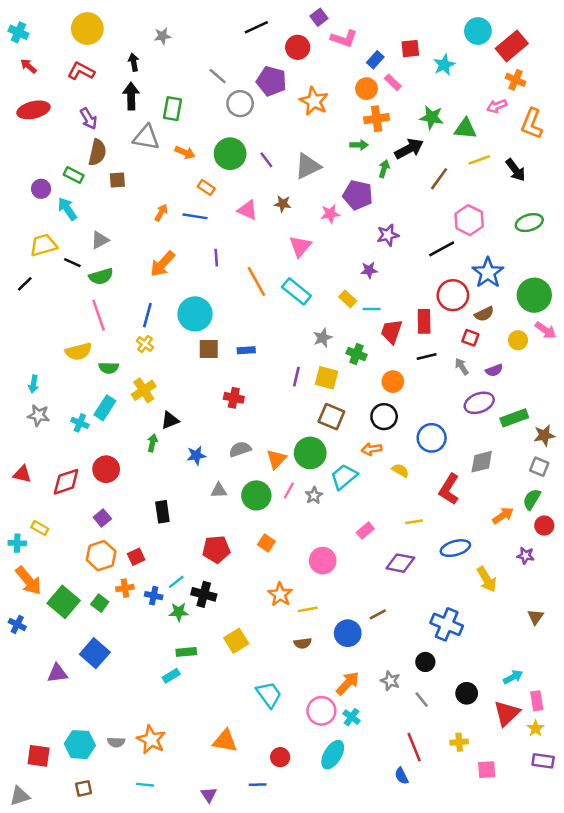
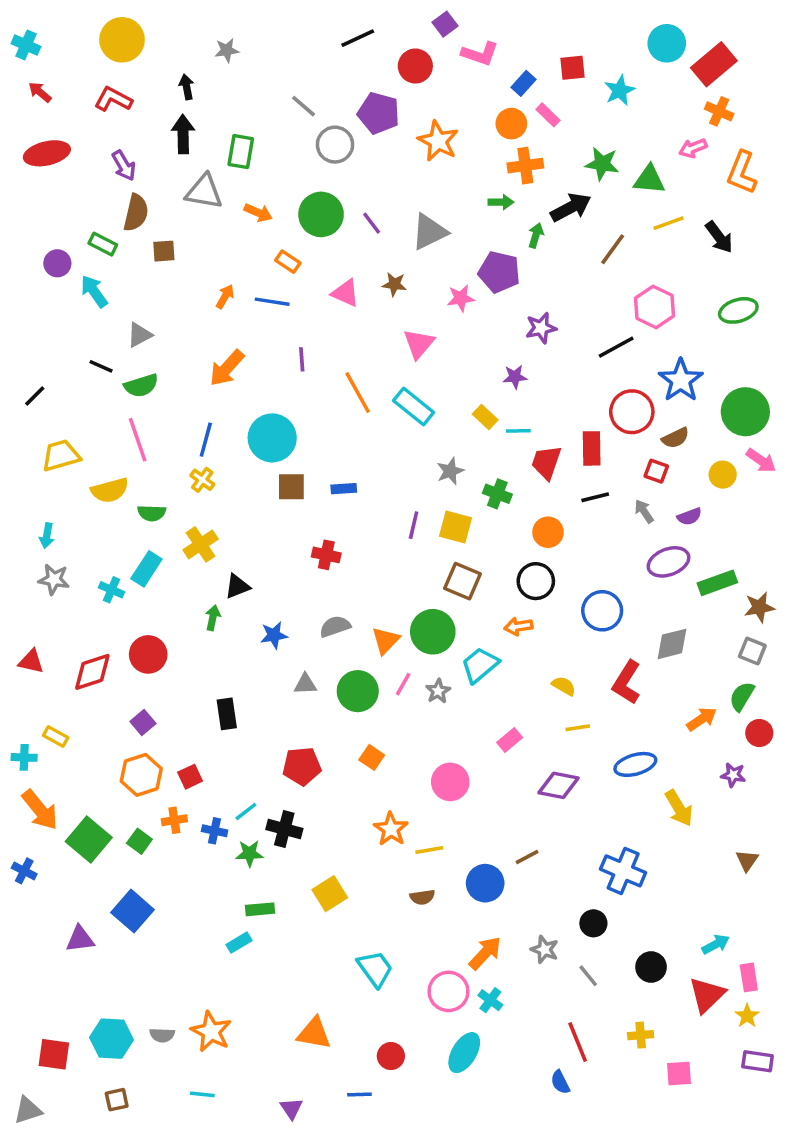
yellow trapezoid: (44, 245) -> (61, 455), moved
yellow semicircle: (400, 470) -> (564, 686), moved

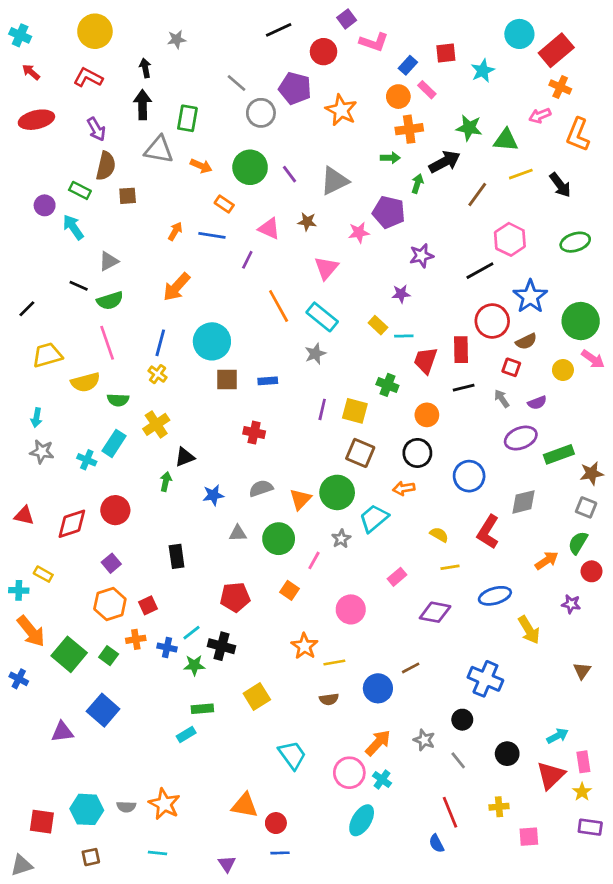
purple line: (302, 359) -> (247, 260), moved, turned 30
gray star: (450, 471) -> (315, 354), moved
pink line: (403, 684) -> (314, 560), moved
red circle: (391, 1056) -> (276, 823), moved

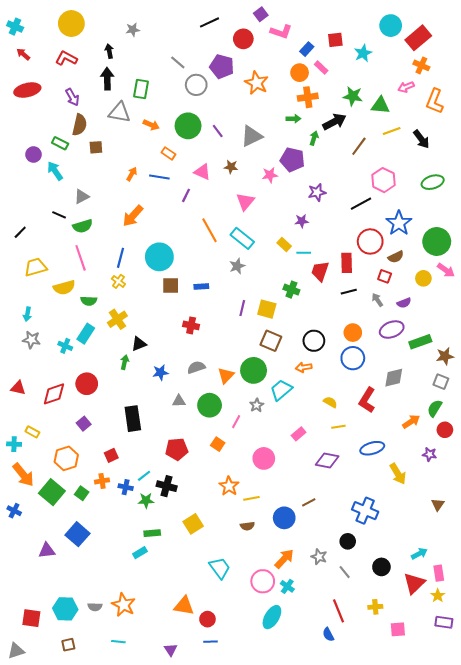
orange circle: (427, 415) -> (353, 333), moved
black rectangle: (177, 556) -> (133, 419), size x1.4
orange hexagon: (110, 604) -> (66, 458), moved

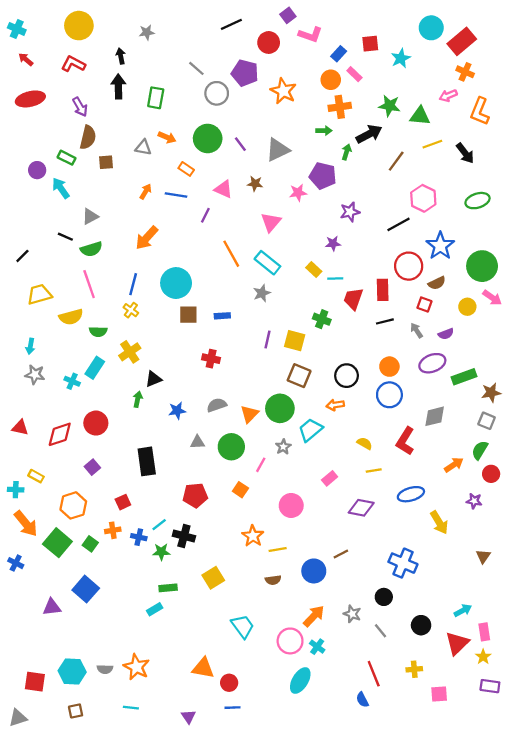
gray triangle: (119, 113) -> (143, 148), moved, size x0.7

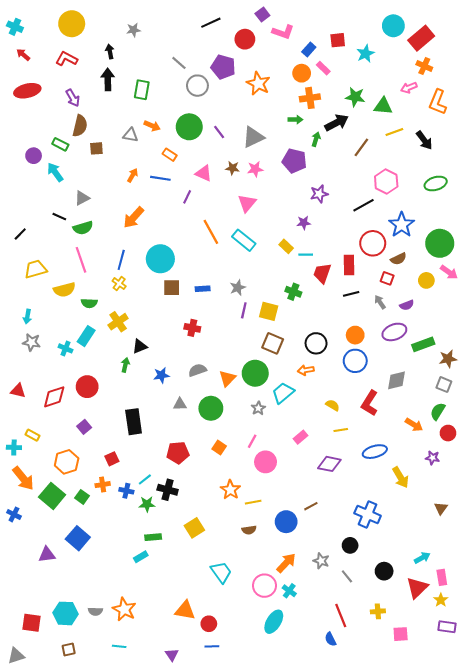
pink star: (298, 193) -> (255, 169), moved
gray star: (262, 293) -> (238, 288), moved
pink line: (261, 465) -> (252, 441), moved
orange arrow: (454, 465) -> (414, 425), turned 66

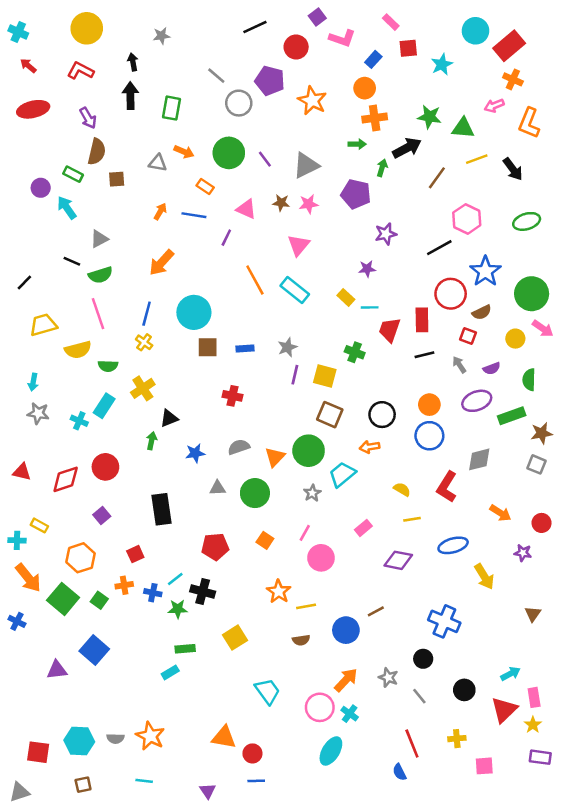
pink rectangle: (323, 68) -> (391, 22), moved
green semicircle: (438, 411) -> (529, 380), moved, turned -30

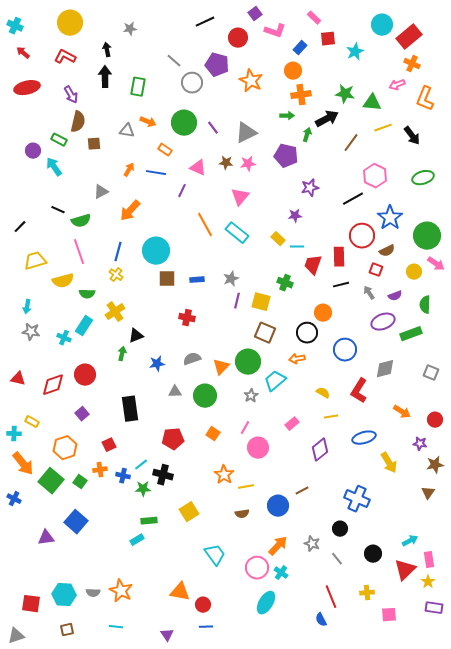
gray triangle: (99, 239) -> (101, 192), moved
orange circle: (429, 405) -> (323, 313), moved
brown star: (542, 433) -> (435, 465), moved
purple diamond: (398, 560) -> (320, 450), turned -50

